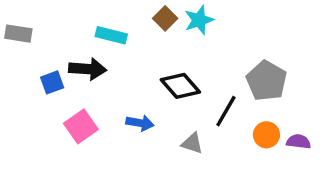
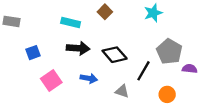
cyan star: (199, 20) -> (153, 13), moved
black arrow: (88, 69) -> (78, 48), moved
orange circle: (266, 135) -> (167, 94), moved
purple semicircle: (299, 142) -> (190, 69), moved

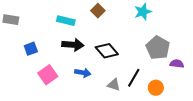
black line: (144, 71) -> (134, 78), moved

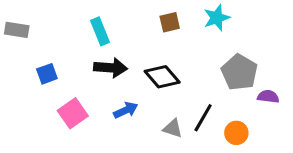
brown square: (98, 11) -> (170, 22), moved, turned 32
cyan rectangle: (66, 21) -> (100, 31), turned 54
blue arrow: (83, 73) -> (126, 110), turned -35

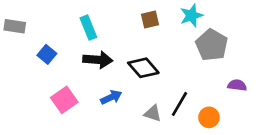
gray pentagon: (239, 72) -> (212, 45), moved
blue square: (47, 74) -> (47, 54), moved, turned -30

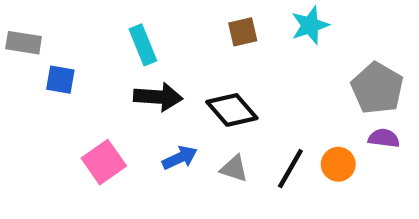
gray pentagon: (212, 45) -> (377, 88), moved
blue square: (47, 54) -> (60, 80), moved, turned -30
gray triangle: (153, 113) -> (234, 169), moved
orange circle: (209, 117) -> (338, 164), moved

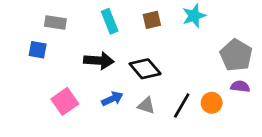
gray rectangle: (24, 43) -> (55, 23), moved
cyan rectangle: (143, 45) -> (110, 21), moved

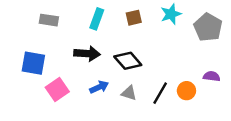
cyan rectangle: (110, 21) -> (97, 19), turned 42
blue square: (38, 50) -> (33, 63), moved, size x1.5
gray pentagon: (236, 55) -> (208, 27), moved

